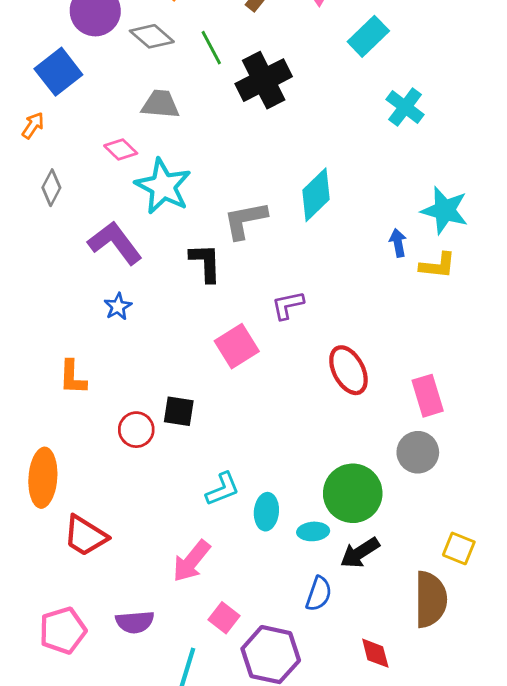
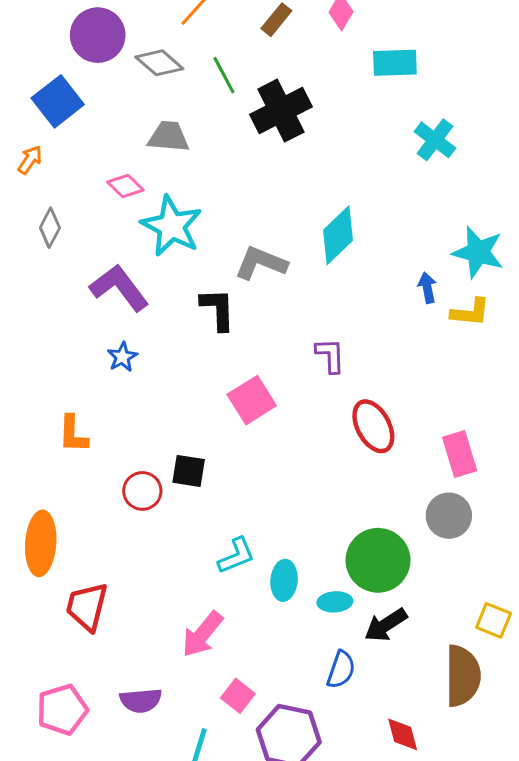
cyan rectangle: (368, 36) -> (395, 63), turned 42
gray L-shape: (245, 220) -> (261, 263), turned 33
purple L-shape: (288, 305) -> (330, 355), moved, turned 100
red trapezoid: (85, 536) -> (87, 606), turned 72

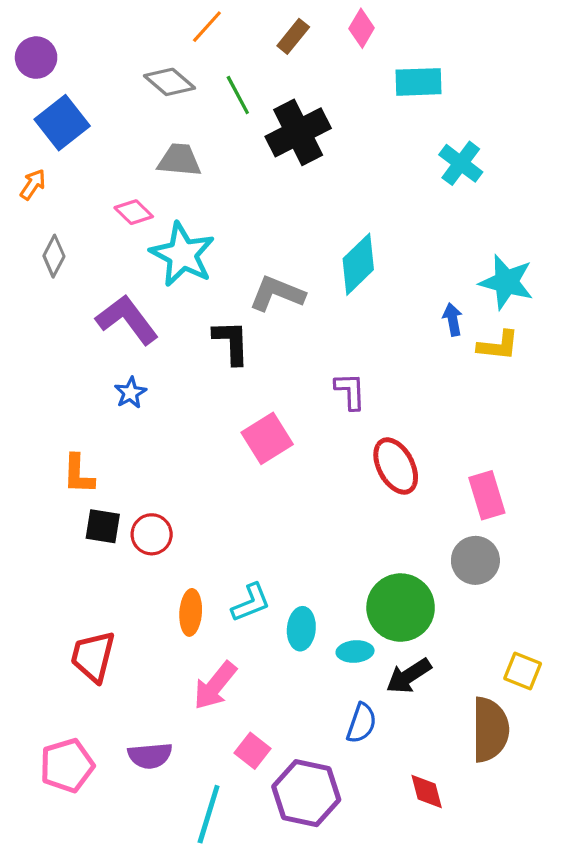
purple circle: (98, 35) -> (36, 58), moved, size x0.7
black square: (189, 471) -> (103, 526), moved
orange ellipse: (41, 543) -> (191, 612), moved, size x0.7

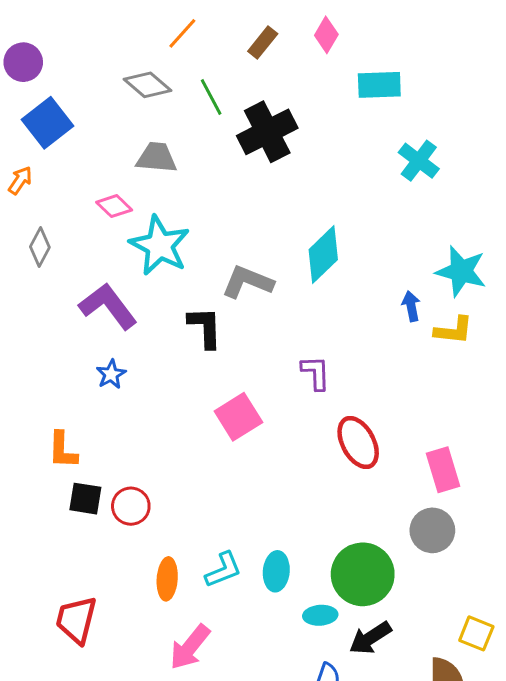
cyan ellipse: (301, 629) -> (276, 571), moved

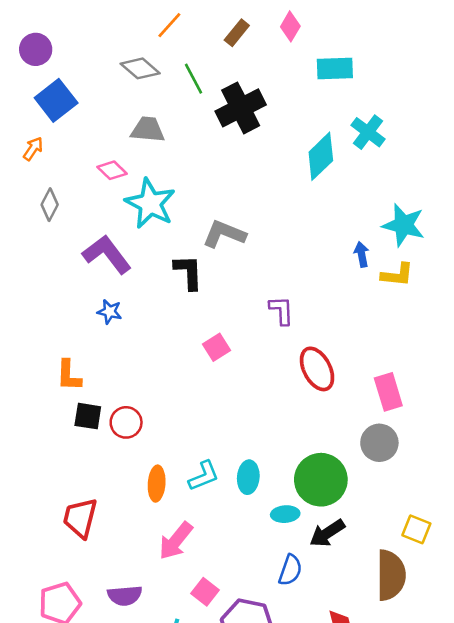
cyan diamond: (323, 255) -> (321, 156), moved
blue star: (111, 374) -> (109, 312), turned -30
pink square: (238, 417) -> (216, 347), size x0.7

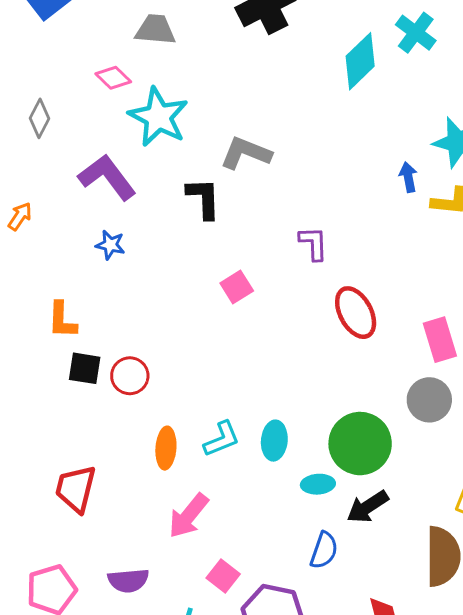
orange arrow: (33, 149) -> (20, 216), moved

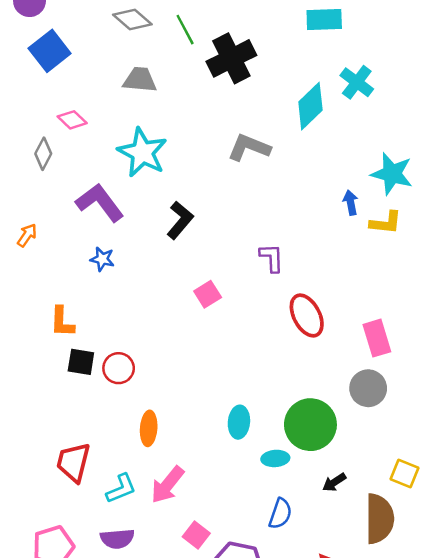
pink diamond: (113, 78) -> (72, 120), moved
gray L-shape: (246, 153) -> (249, 147), moved
black L-shape: (204, 198) -> (180, 220), turned 42
cyan L-shape: (222, 439) -> (121, 489), moved
black arrow: (368, 507) -> (334, 482), moved, size x0.7

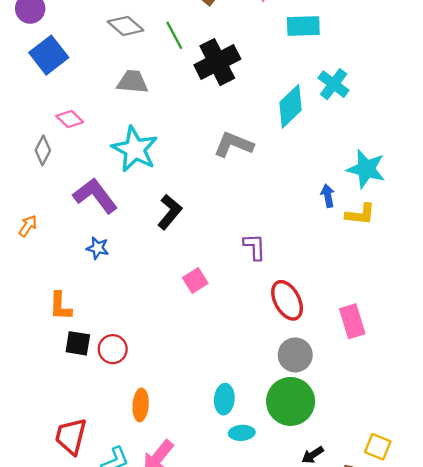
gray circle: (368, 388) -> (295, 355), moved
cyan ellipse: (275, 458) -> (242, 433), moved

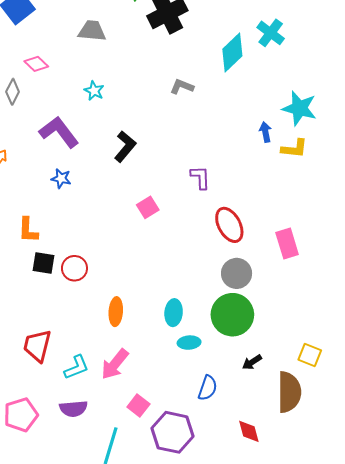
gray L-shape: (234, 145) -> (182, 87), size x0.7
cyan star: (135, 149) -> (94, 91), size x0.5
orange ellipse: (141, 405) -> (116, 312), moved

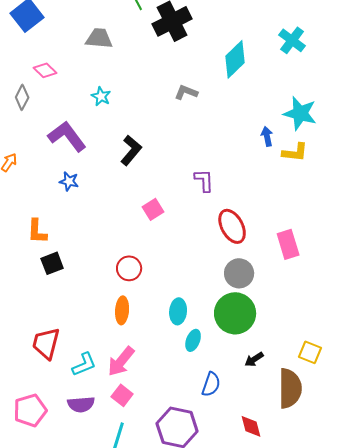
cyan cross: (271, 33) -> (292, 40), moved
black square: (44, 263) -> (52, 263), turned -30
red circle: (74, 268) -> (129, 268), moved
cyan ellipse: (189, 343) -> (193, 340), turned -65
pink square: (138, 406) -> (122, 395), moved

